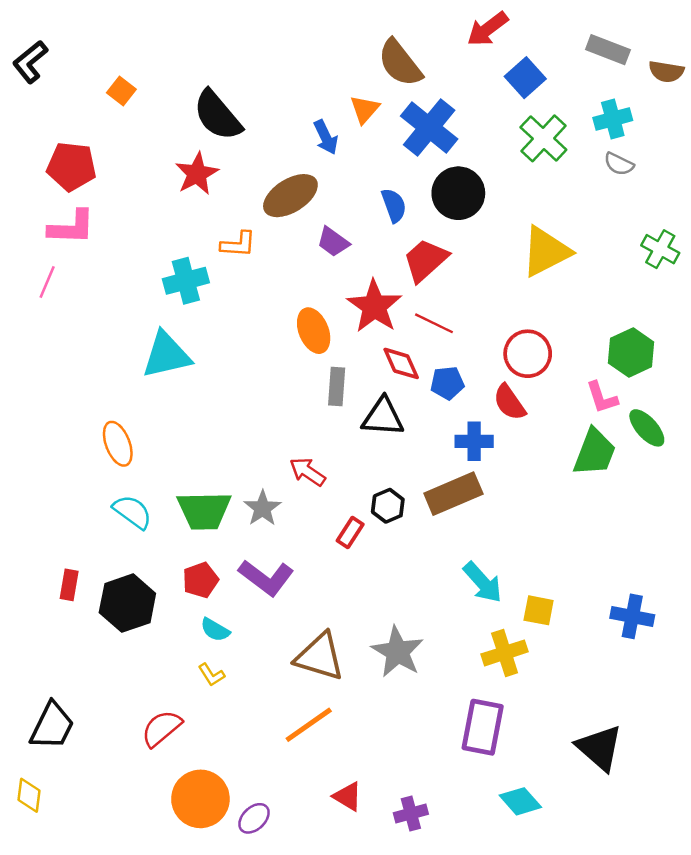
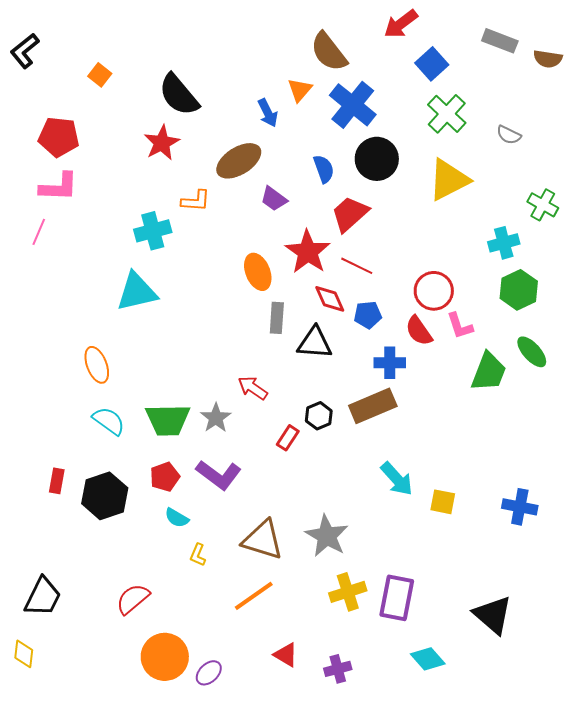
cyan cross: (613, 119) -> (504, 243), moved
yellow triangle: (546, 252) -> (449, 180), moved
pink L-shape: (602, 398) -> (460, 326), moved
yellow cross: (505, 653) -> (348, 592), moved
yellow L-shape: (211, 675) -> (198, 555), moved, turned 55

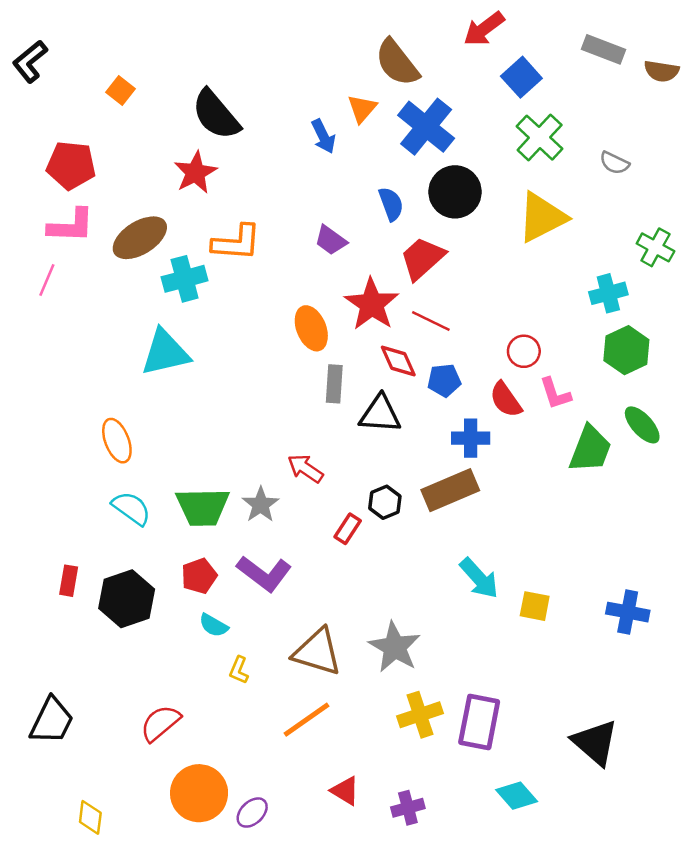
brown ellipse: (239, 161) -> (140, 238), moved
orange L-shape: (196, 201) -> (236, 243), size x1.4
red circle: (434, 291) -> (524, 351), size x0.7
yellow diamond: (24, 654) -> (90, 817), moved

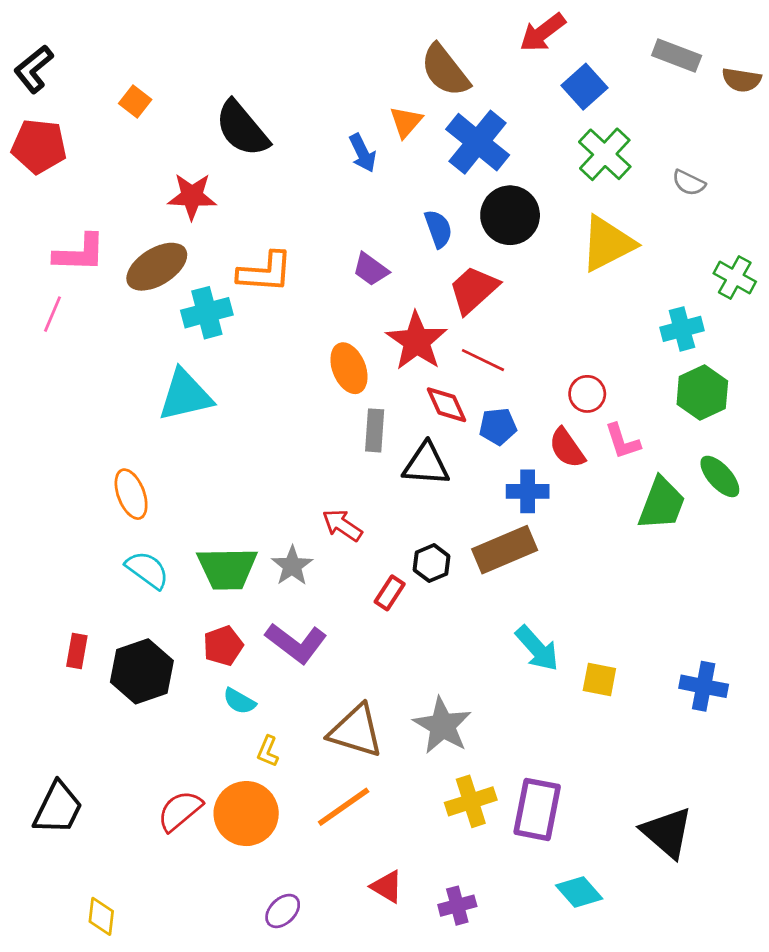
red pentagon: (71, 165) -> (39, 146), moved
red star: (195, 173) -> (192, 196), moved, turned 30
orange circle: (199, 793) -> (246, 814), moved

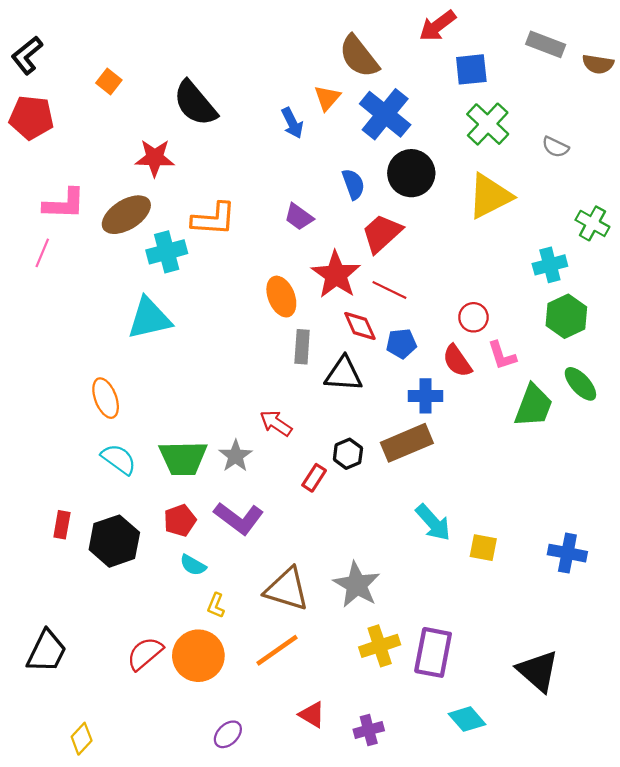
blue square: (585, 87) -> (471, 69), turned 36
yellow diamond: (101, 916) -> (82, 739), turned 36

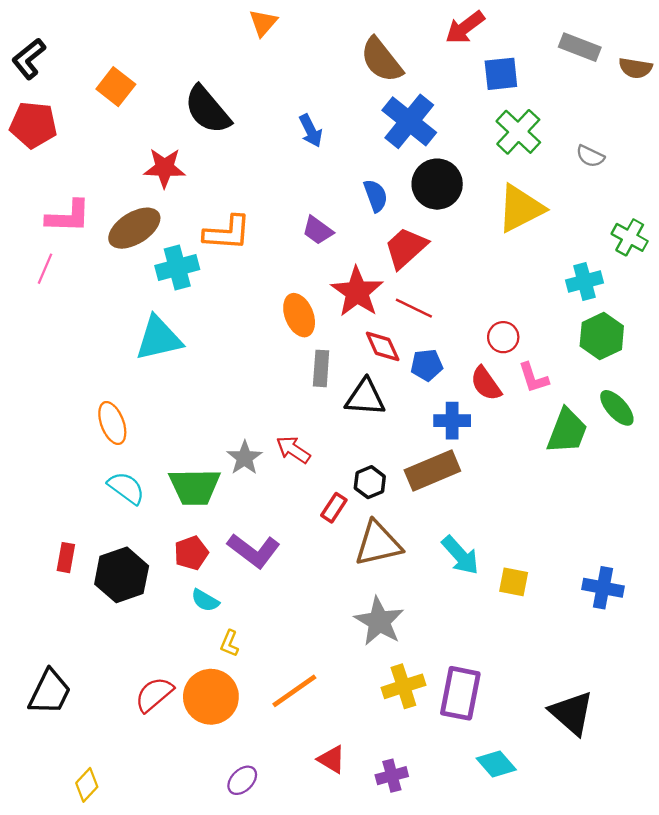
orange square: (109, 81) -> (116, 87), size x1.4
orange triangle: (327, 98) -> (263, 23), moved
gray star: (236, 456) -> (245, 458), moved
brown triangle: (287, 589) -> (378, 544), moved, turned -30

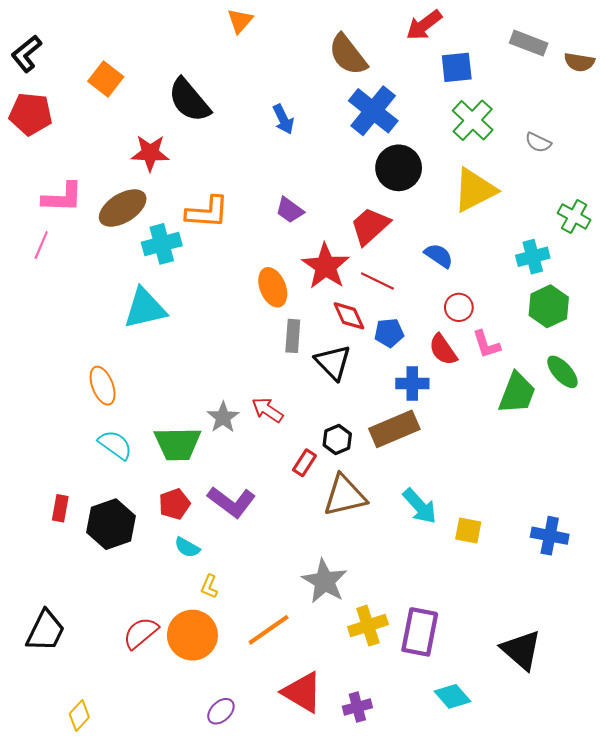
blue semicircle: (376, 196) -> (439, 256), moved, turned -36
black triangle: (365, 397) -> (333, 362), turned 42
gray star: (379, 621) -> (325, 581), moved
red triangle: (332, 759) -> (302, 692), size x1.6

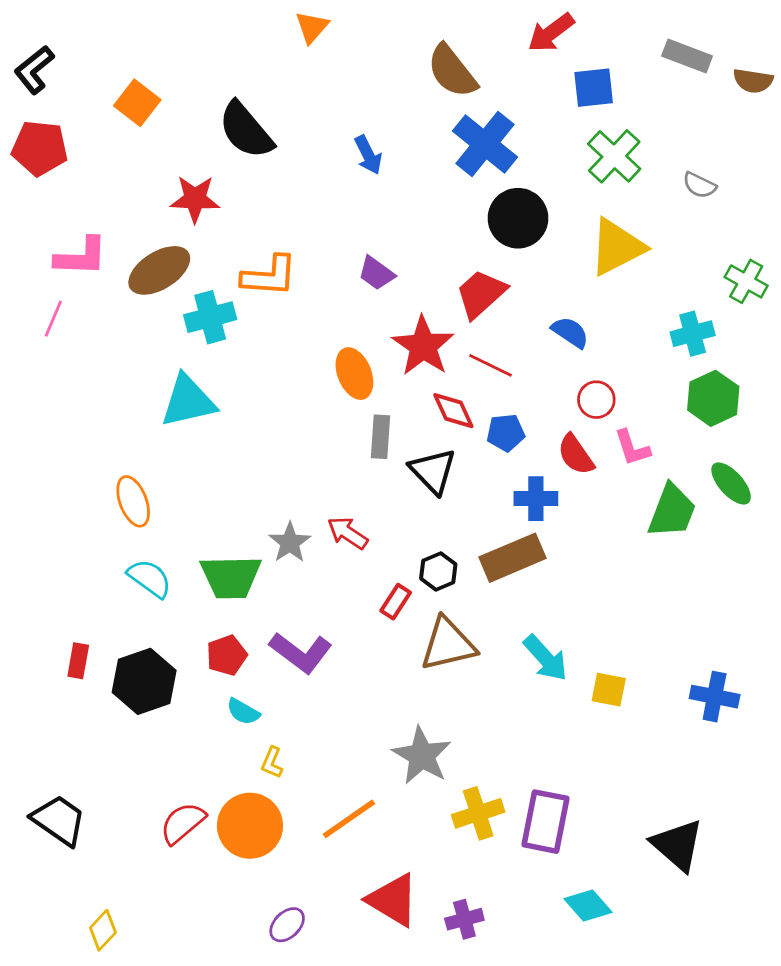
black trapezoid: (45, 631) -> (59, 820), turned -81

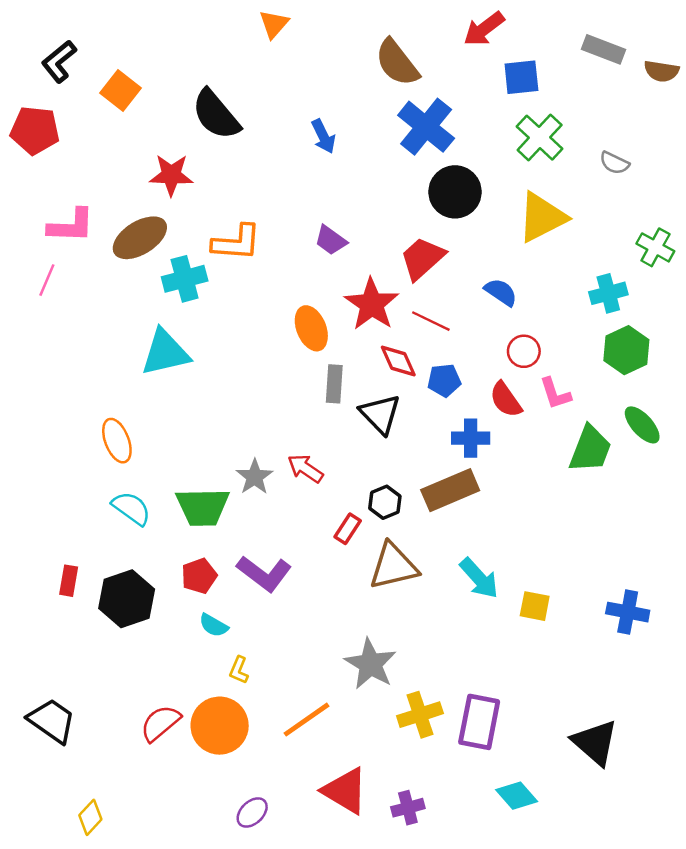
black L-shape: (34, 70) -> (59, 61), moved

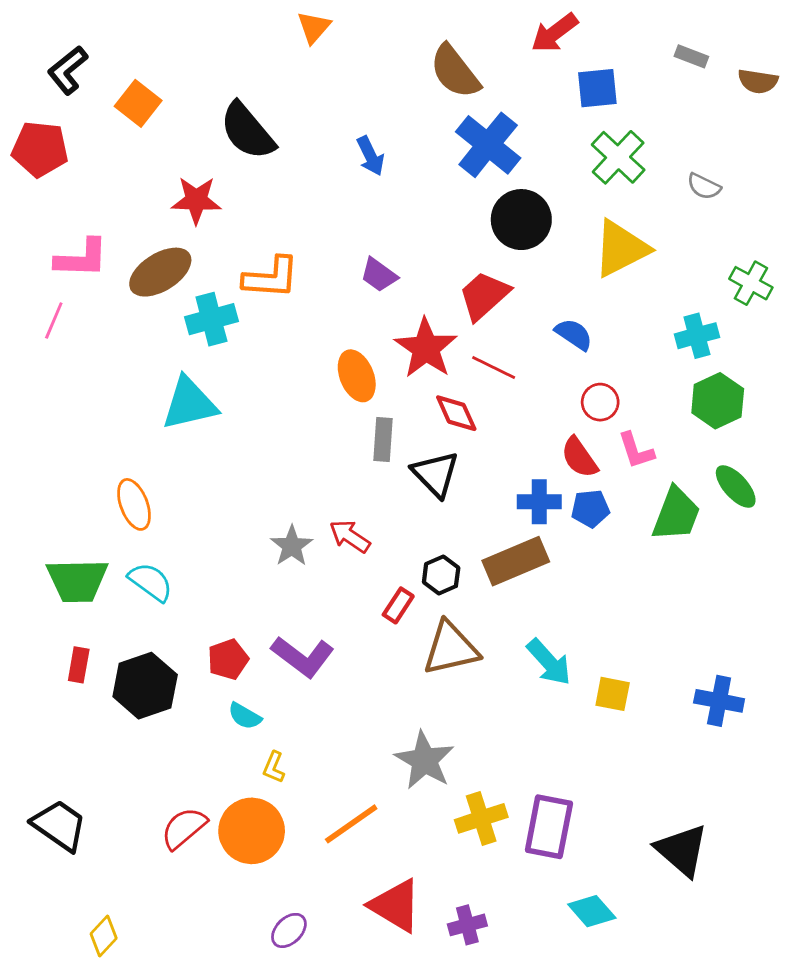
gray rectangle: (604, 49) -> (691, 56), size x0.7
blue pentagon: (444, 380) -> (590, 509), moved
green trapezoid: (203, 507) -> (77, 581), moved

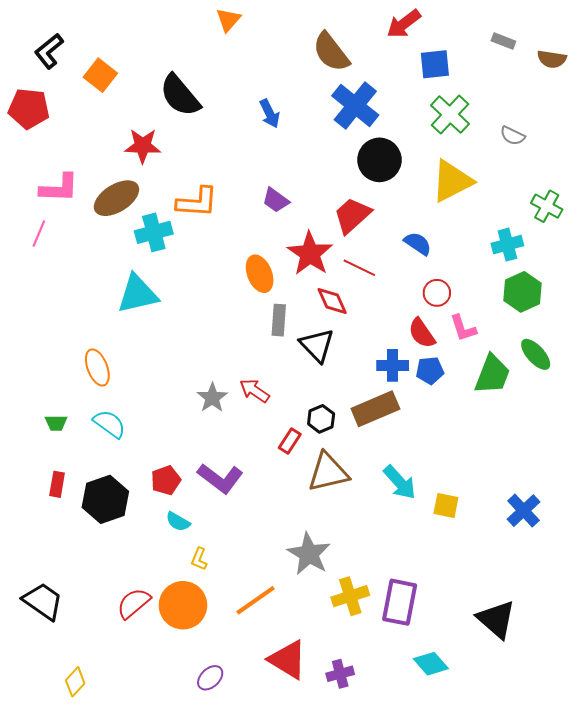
green trapezoid: (77, 581) -> (56, 423), size x0.5
blue cross: (719, 701) -> (524, 511), turned 36

